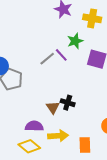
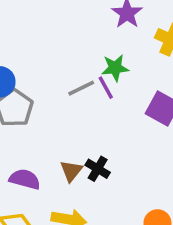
green star: (75, 41) -> (115, 68), moved
purple semicircle: (34, 126) -> (25, 179), moved

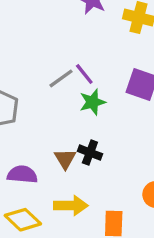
green star: (115, 68) -> (92, 102), moved

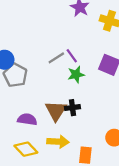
black cross: (90, 153) -> (72, 108), turned -32
brown triangle: (65, 159) -> (56, 111), size x1.5

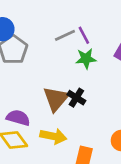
black cross: (72, 108) -> (76, 98), turned 32
purple semicircle: (27, 119) -> (18, 118), moved

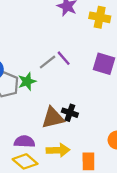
green star: (86, 59) -> (27, 81), moved
brown triangle: (56, 99) -> (53, 118), turned 50

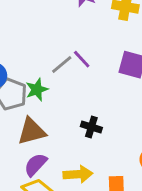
brown triangle: (53, 118) -> (32, 131), moved
purple semicircle: (24, 142) -> (36, 165), turned -48

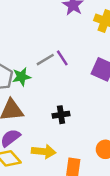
black cross: (91, 127) -> (61, 115), turned -35

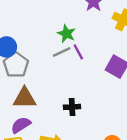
green star: (21, 77) -> (67, 34), moved, turned 30

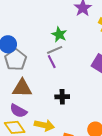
purple line: (78, 52) -> (52, 62), moved
purple semicircle: (21, 125) -> (18, 111), turned -120

